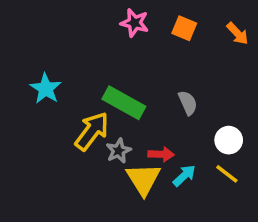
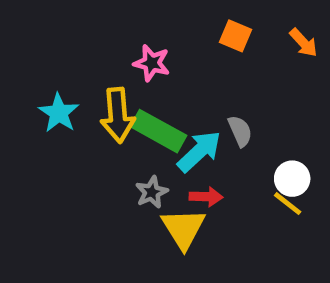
pink star: (135, 23) -> (152, 63), moved
yellow arrow: (92, 131) -> (118, 115), moved, turned 138
yellow line: (227, 174) -> (288, 204), moved
cyan arrow: (184, 176) -> (199, 151), moved, size x1.5

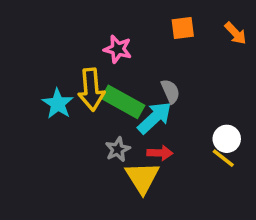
orange square: (235, 36) -> (183, 28), turned -30
cyan star: (59, 113) -> (58, 104), moved
gray semicircle: (240, 131) -> (170, 91), moved

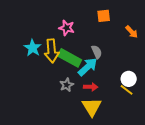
orange arrow: (236, 33) -> (132, 32), moved
cyan star: (58, 104) -> (33, 48), moved
yellow triangle: (142, 178) -> (92, 107), moved

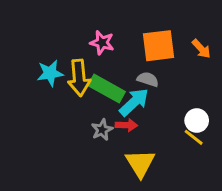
orange square: (104, 16) -> (158, 46), moved, size x1.6
cyan star: (33, 48) -> (50, 73), turned 30
gray semicircle: (97, 52) -> (148, 79), turned -48
red arrow: (91, 87) -> (126, 125), moved

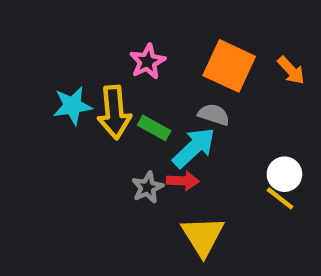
pink star: (102, 43) -> (147, 62), turned 30
orange square: (158, 46) -> (229, 66), turned 32
green rectangle: (107, 88) -> (154, 128), size x0.6

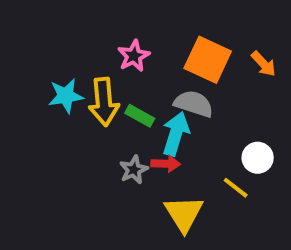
gray semicircle: (214, 115) -> (194, 104), size x1.4
cyan arrow: (194, 148) -> (176, 134), turned -30
yellow line: (280, 198) -> (236, 188), moved

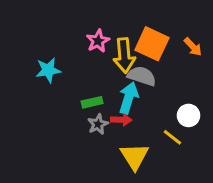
yellow arrow: (104, 102) -> (124, 56), moved
green rectangle: (140, 116) -> (92, 102), moved, turned -42

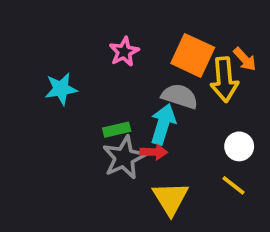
yellow arrow: (124, 56) -> (224, 80), moved
gray star: (98, 124) -> (124, 158), size x1.6
yellow line: (172, 137) -> (234, 185), moved

